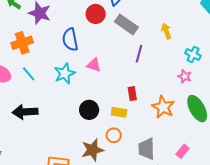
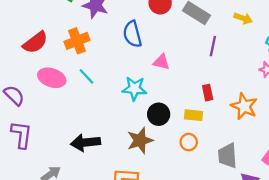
yellow arrow: (166, 31) -> (243, 18), turned 133
cyan star: (65, 73) -> (134, 88), moved, turned 30
black arrow: (25, 112) -> (86, 143), moved
brown star: (92, 150) -> (140, 140), moved

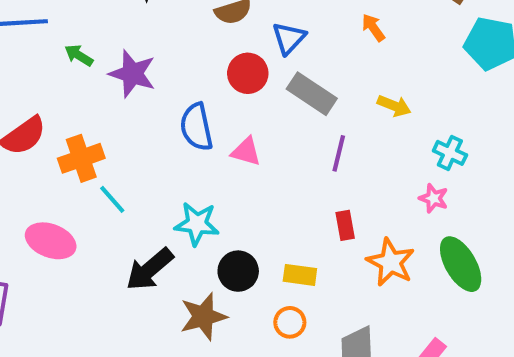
orange cross: (77, 41) -> (81, 158), moved
pink triangle: (161, 62) -> (246, 152), moved
pink ellipse: (52, 78) -> (51, 241), moved
red rectangle: (208, 93) -> (345, 225), moved
black arrow: (86, 143) -> (150, 269), moved, turned -36

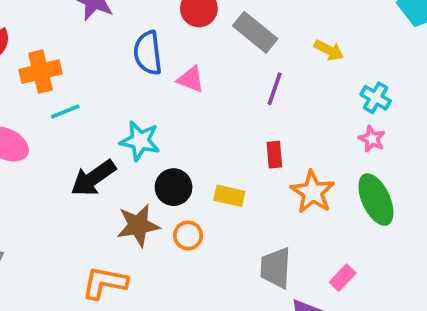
pink star: (434, 198) -> (372, 139), moved
cyan line: (112, 199) -> (65, 111), turned -76
orange circle: (290, 322) -> (188, 236), moved

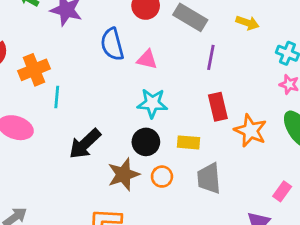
cyan line: (65, 111) -> (57, 97), turned -55
cyan star: (140, 141) -> (152, 103), moved
red rectangle: (274, 155) -> (218, 107), size x1.4
gray trapezoid: (276, 268) -> (209, 178), moved

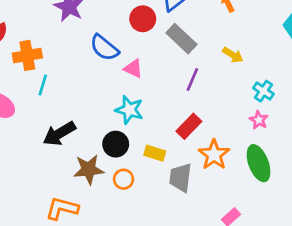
blue semicircle: (112, 44) -> (104, 48), turned -48
red rectangle: (218, 107) -> (189, 126), turned 45
gray trapezoid: (209, 178) -> (181, 178), moved

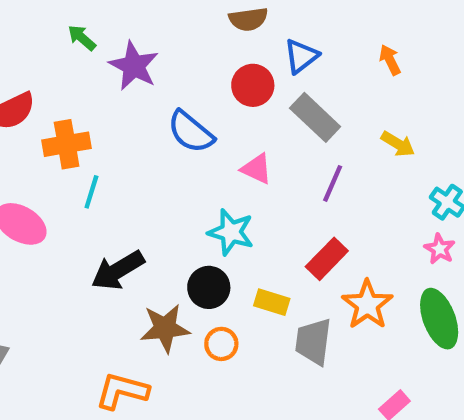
pink triangle: (133, 69) -> (257, 169), moved

